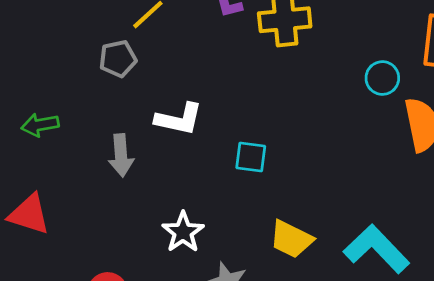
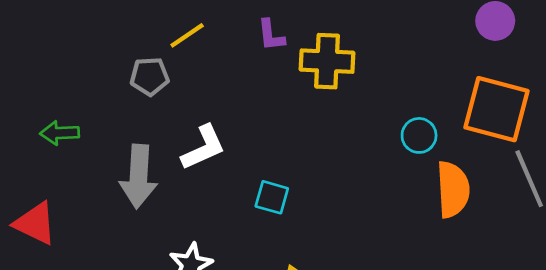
white L-shape: (179, 119) -> (203, 148), turned -45
gray arrow: (121, 155) -> (138, 176), size x1.4

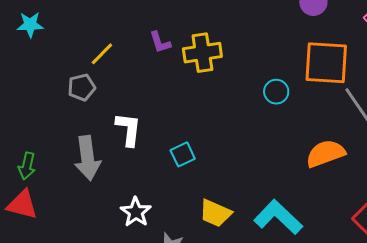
green arrow: (60, 133) -> (27, 166), moved, turned -64
white L-shape: (203, 148) -> (129, 129), turned -48
orange semicircle: (453, 189) -> (325, 154), moved, turned -96
cyan square: (272, 197) -> (183, 154), turned -30

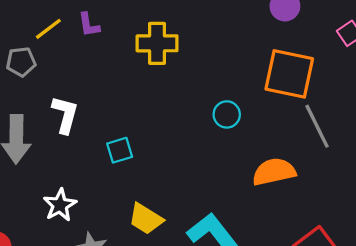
purple L-shape: (160, 42) -> (89, 25), moved
cyan circle: (276, 92) -> (227, 114), moved

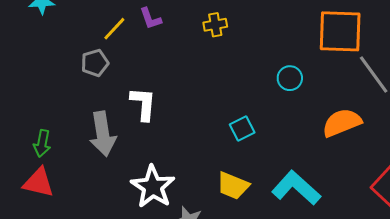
yellow cross: (157, 43) -> (215, 25), size x0.6
cyan square: (120, 150) -> (242, 129), moved
white star: (60, 205) -> (153, 187), size x1.4

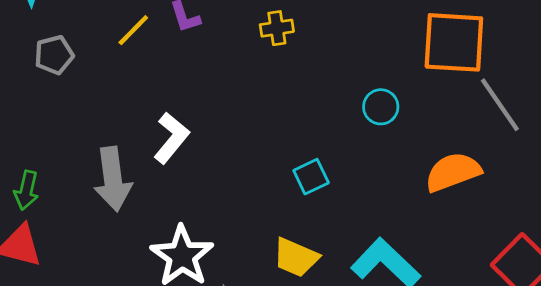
gray pentagon: (95, 63) -> (54, 55), moved
white L-shape: (143, 104) -> (171, 138), turned 33

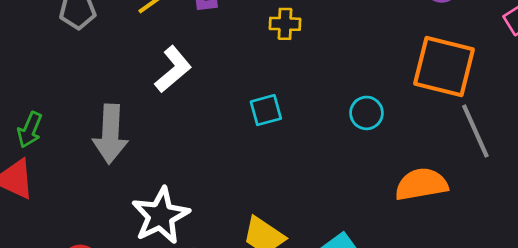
white L-shape: (171, 138) -> (173, 69), moved
cyan square: (311, 177) -> (266, 110), moved

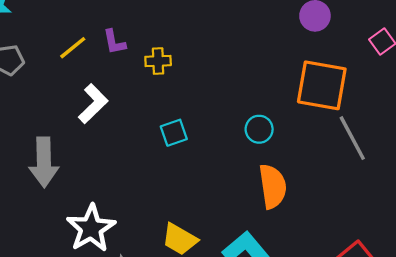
yellow cross: (285, 24) -> (158, 61), moved
orange semicircle: (421, 184) -> (273, 186), moved, turned 96

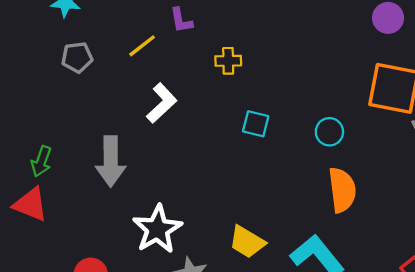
purple L-shape: (114, 42) -> (181, 20), moved
cyan square: (174, 133) -> (256, 124), moved, turned 32

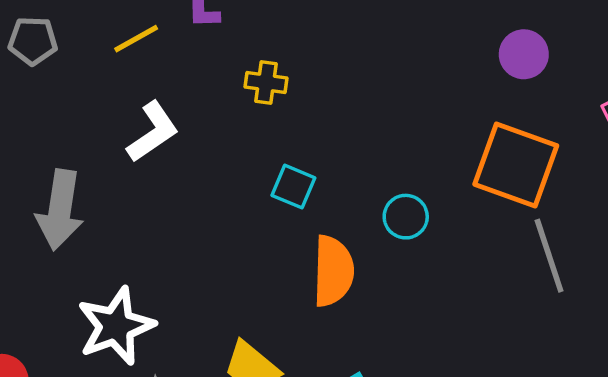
orange semicircle: (342, 190) -> (333, 271), moved

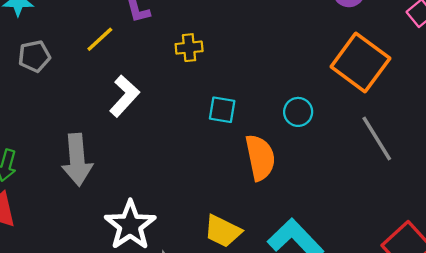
orange square: (516, 165) -> (360, 63), turned 30
gray line: (549, 256) -> (377, 138), moved

